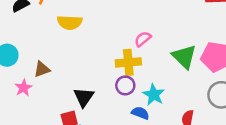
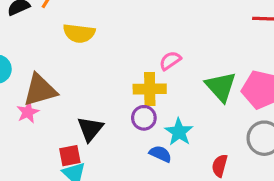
brown triangle: (42, 69) -> (40, 90), size x1.6
pink star: (23, 88) -> (28, 112), moved

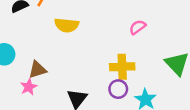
pink semicircle: (170, 61) -> (138, 27), moved
brown triangle: (40, 90) -> (38, 70), size x0.7

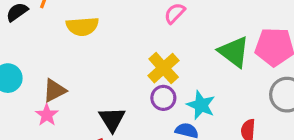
yellow cross: (122, 67) -> (164, 68), turned -30

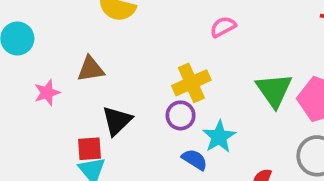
brown triangle: (54, 90) -> (91, 69), moved

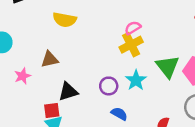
yellow cross: (191, 83) -> (131, 45), moved
black triangle: (117, 121) -> (68, 92), turned 30
cyan star: (219, 137) -> (136, 80), moved

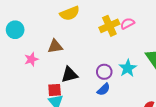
yellow semicircle: (65, 20) -> (70, 13), turned -36
yellow cross: (131, 45) -> (109, 26), moved
blue semicircle: (119, 114) -> (104, 89), moved, turned 104

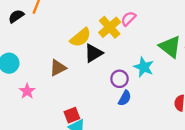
yellow semicircle: (70, 13) -> (81, 37), moved
pink star: (31, 59) -> (27, 91), moved
black triangle: (69, 75) -> (93, 53), moved

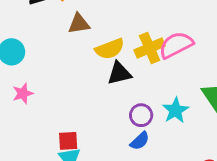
pink semicircle: (128, 19) -> (176, 45), size x1.6
brown triangle: (58, 68) -> (79, 24), moved

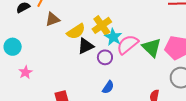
pink semicircle: (176, 45) -> (128, 45), moved
cyan star: (175, 110) -> (113, 37), moved
purple circle: (141, 115) -> (105, 57), moved

